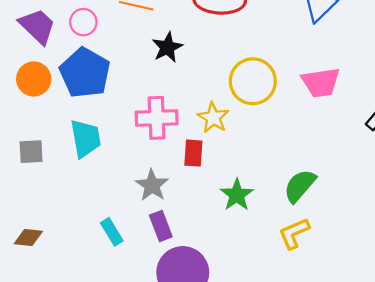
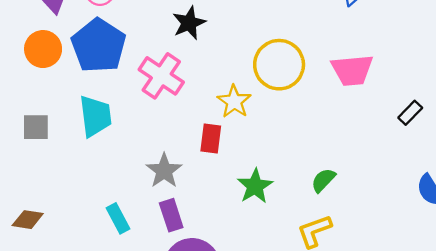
pink cross: (157, 118) -> (161, 76), moved, turned 33
green semicircle: (300, 186) -> (323, 180), size x0.7

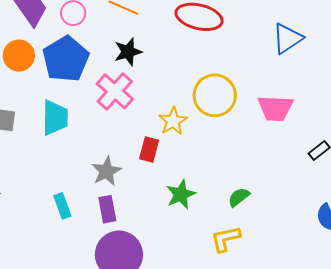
black star: (189, 23) -> (128, 52), moved

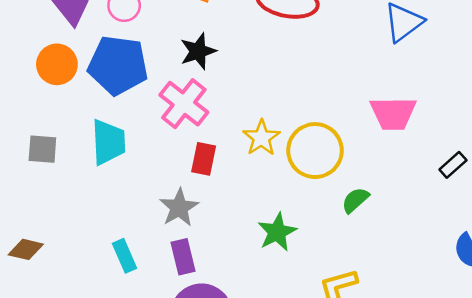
blue pentagon: (66, 59) -> (118, 65), turned -30
yellow circle: (215, 95) -> (315, 151), moved
red rectangle: (149, 149) -> (204, 159), moved
green semicircle: (239, 197) -> (355, 200), moved

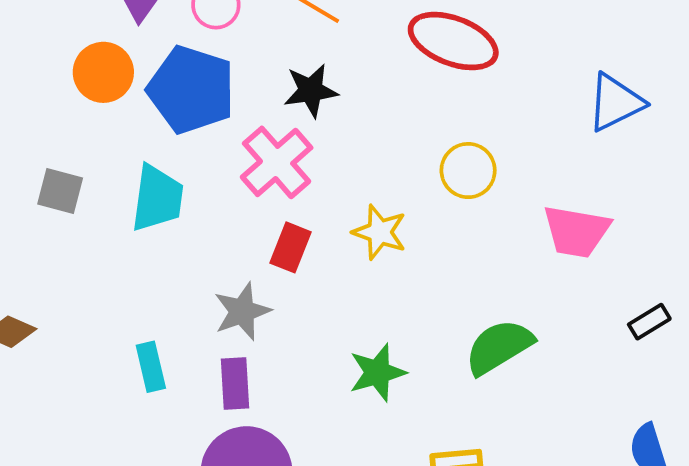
yellow star: (261, 138) -> (380, 232), turned -30
yellow circle: (315, 151) -> (468, 171), moved, size x0.7
green semicircle: (355, 200) -> (499, 347), size x1.6

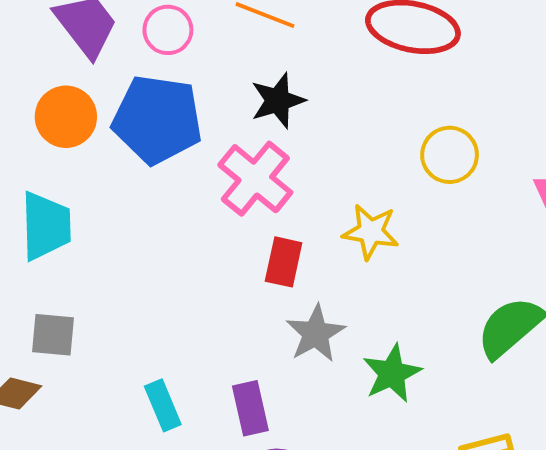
gray square: (60, 191) -> (53, 335), moved
cyan trapezoid: (157, 198) -> (46, 226), moved
gray star: (242, 311) -> (316, 333), moved

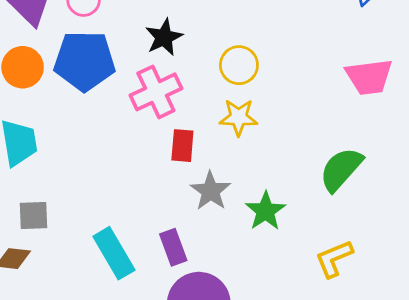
yellow circle: (450, 155) -> (239, 65), moved
pink cross: (255, 179) -> (156, 92), turned 33
cyan rectangle: (163, 405) -> (114, 253), size x1.5

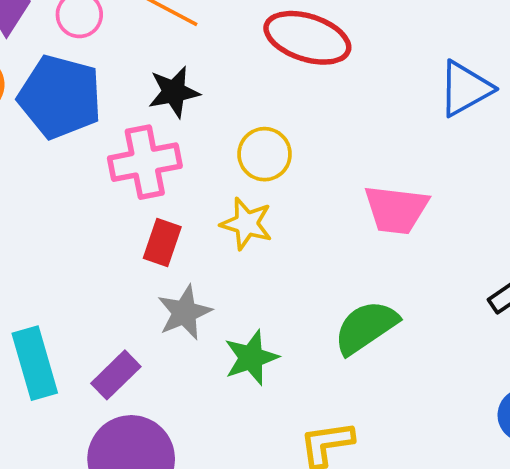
pink trapezoid: (369, 77) -> (396, 210), moved
purple rectangle: (173, 247) -> (116, 375), turned 52

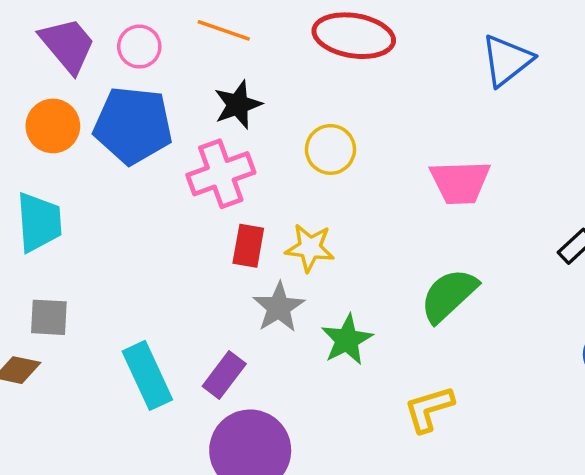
yellow star: (246, 224) -> (310, 248), moved

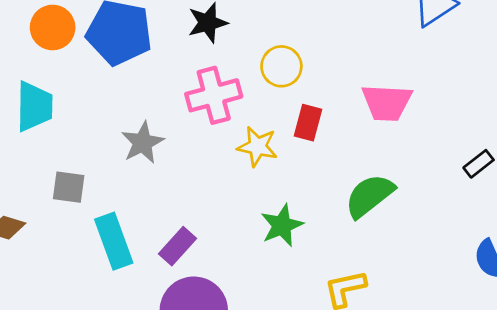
pink cross: (221, 174) -> (214, 95), moved
red rectangle: (248, 246) -> (308, 123), moved
gray star: (279, 307) -> (143, 143), moved
gray square: (49, 317) -> (69, 187), moved

